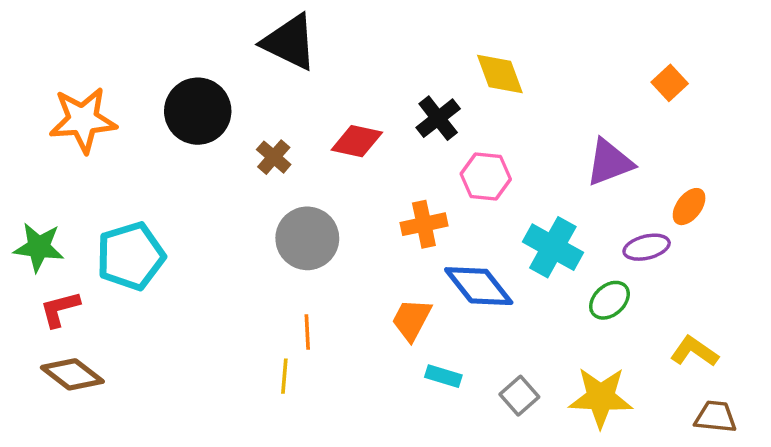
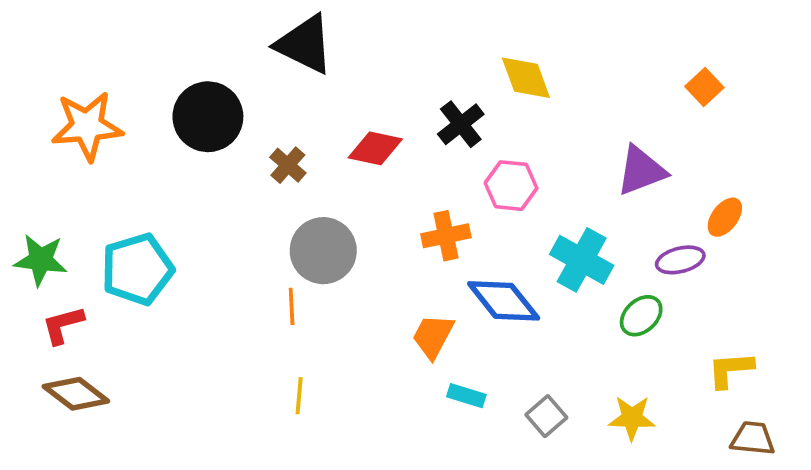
orange line: (307, 332) -> (292, 306), moved
yellow L-shape: (694, 351) -> (730, 370), turned -39
yellow star: (601, 397) -> (632, 418), size x0.7

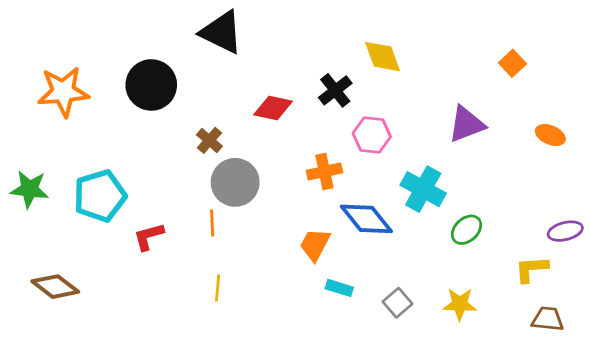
brown cross: (288, 165) -> (209, 140), moved
orange ellipse: (725, 217) -> (550, 135), moved, turned 76
purple ellipse: (680, 260) -> (565, 231), moved
red L-shape: (63, 325) -> (149, 236), moved

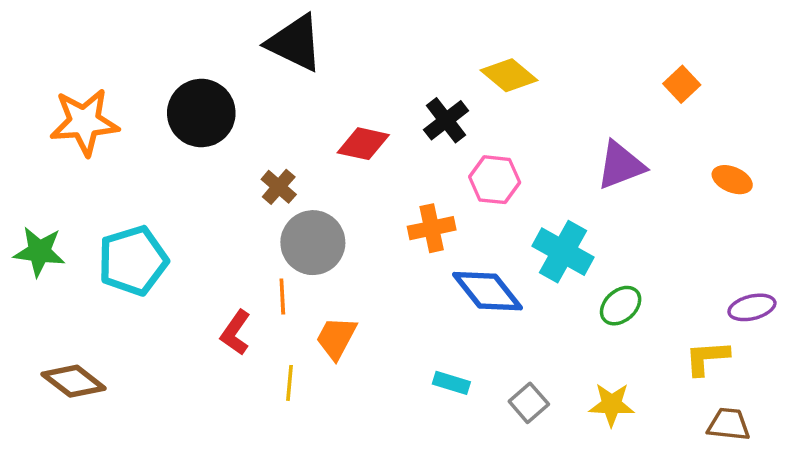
yellow diamond: (383, 57) -> (509, 75), turned -30
red L-shape: (149, 236) -> (235, 333), moved, turned -40
orange trapezoid: (315, 245) -> (336, 338), moved

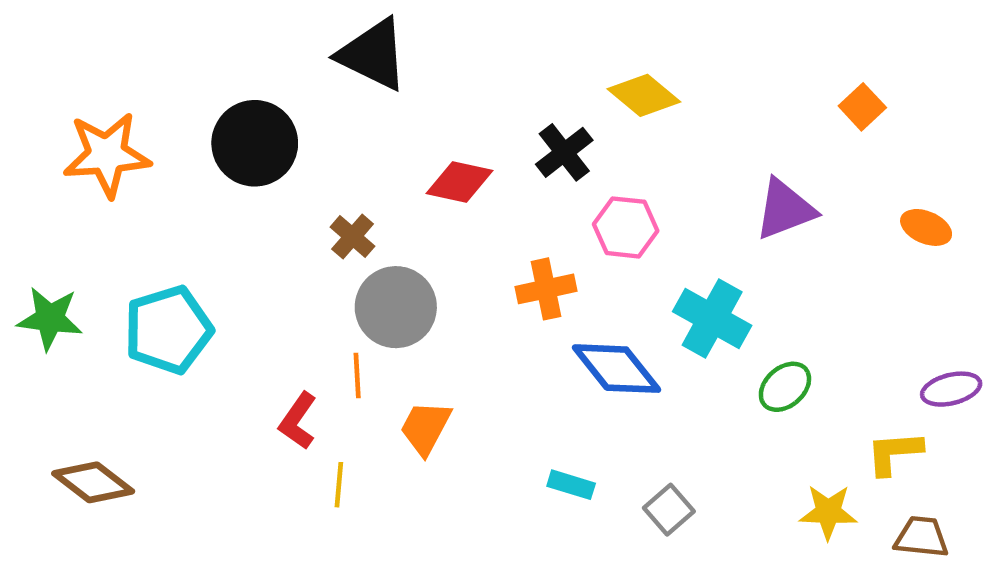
yellow line: (289, 383) -> (339, 485), moved
yellow star: (612, 405) -> (828, 512), moved

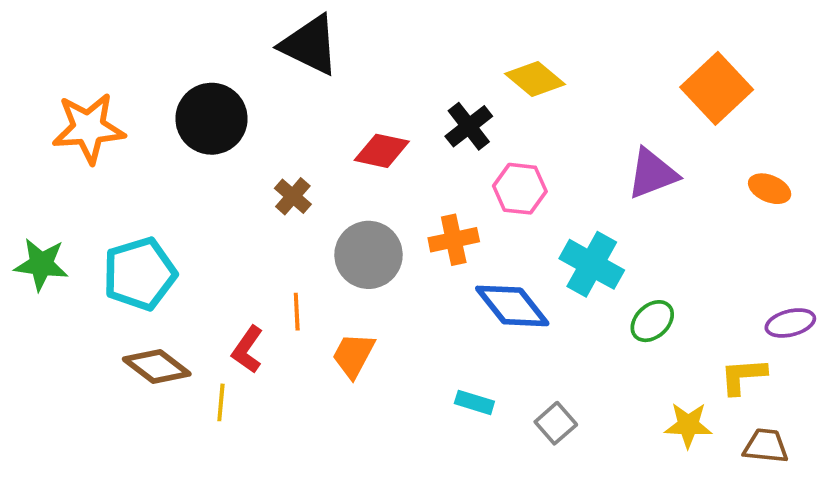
orange square: (862, 107) -> (717, 88), size x1.8
gray circle: (396, 307) -> (369, 255), moved
brown diamond: (93, 482) -> (157, 366), moved
yellow line: (339, 485) -> (221, 402), moved

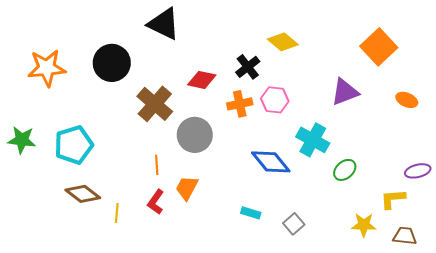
brown cross: (293, 196) -> (155, 104), size x1.8
orange cross: (454, 240) -> (240, 104), moved
red L-shape: (247, 349) -> (156, 202), moved

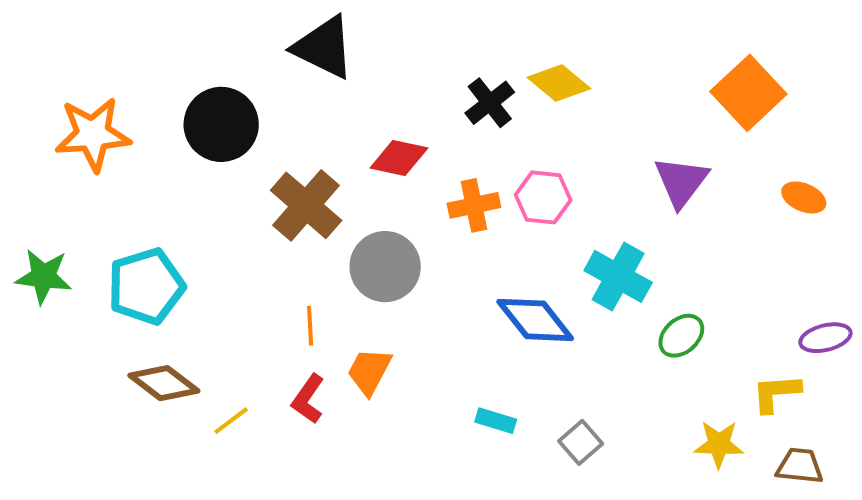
black cross: (248, 67) -> (490, 103), moved
purple triangle: (345, 92) -> (681, 182), turned -32
yellow line: (117, 213) -> (231, 421), turned 48

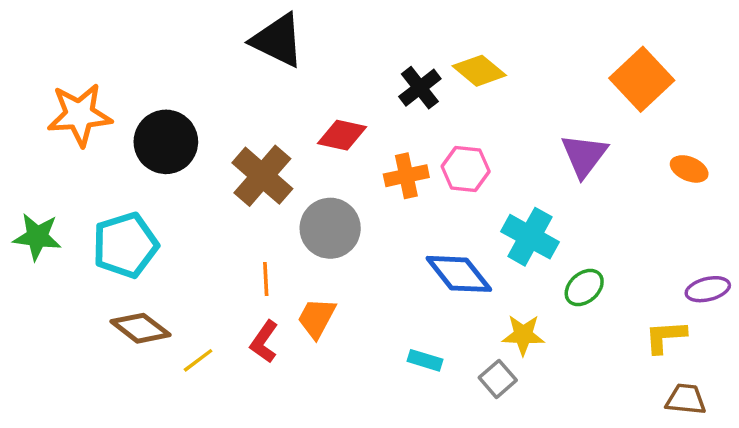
black circle: (221, 124) -> (166, 142), moved
yellow star: (719, 444) -> (523, 335), moved

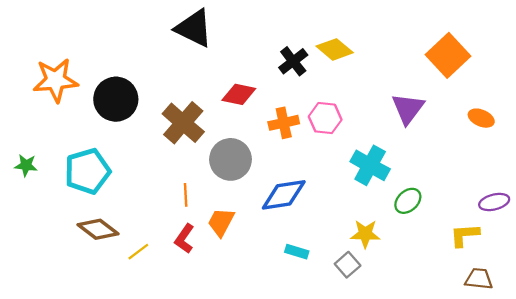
green star: (37, 237) -> (26, 165), size x0.7
blue diamond: (459, 274) -> (284, 195), moved, turned -60

